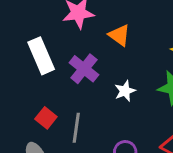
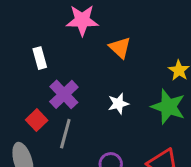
white rectangle: (41, 56) -> (40, 58), size x0.6
purple cross: (84, 69) -> (64, 94), moved

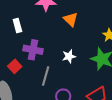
purple cross: (64, 94) -> (33, 50), turned -36
gray line: (65, 134) -> (46, 76), moved

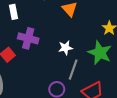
gray line: (46, 76) -> (73, 70), moved

